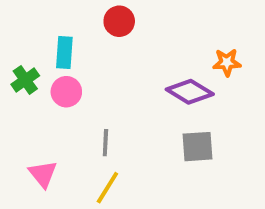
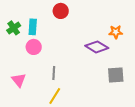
green cross: (25, 80) -> (14, 28), moved
gray square: (197, 147) -> (116, 75), moved
pink triangle: (43, 174) -> (19, 80), moved

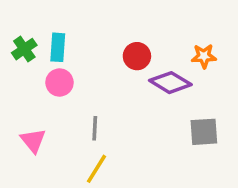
red circle: (61, 11) -> (137, 56), moved

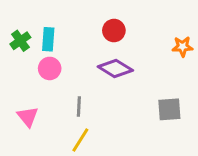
red circle: (137, 56) -> (114, 31), moved
orange star: (204, 56) -> (183, 47), moved
purple diamond: (170, 83) -> (115, 68), moved

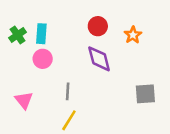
orange star: (183, 47) -> (133, 35), moved, turned -30
purple diamond: (115, 68) -> (99, 59), turned 44

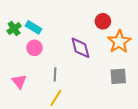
red circle: (98, 26) -> (103, 21), moved
cyan rectangle: (41, 34) -> (33, 27), turned -63
orange star: (133, 35) -> (119, 42), moved, size x1.6

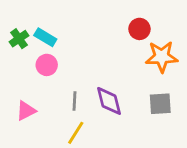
orange star: (119, 42) -> (162, 57), turned 30
purple diamond: (80, 48) -> (109, 101), moved
pink triangle: (19, 82) -> (26, 111), turned 42

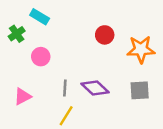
red circle: (139, 29) -> (105, 35), moved
cyan rectangle: (45, 37) -> (40, 17), moved
purple diamond: (109, 101) -> (95, 88), turned -32

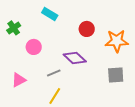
cyan rectangle: (40, 17) -> (50, 14), moved
gray line: (65, 88) -> (54, 73), turned 64
purple diamond: (95, 88) -> (75, 58), moved

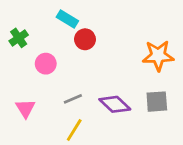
red circle: (87, 29) -> (85, 39), moved
purple diamond: (75, 58) -> (115, 104), moved
pink triangle: (19, 80) -> (25, 108), turned -35

